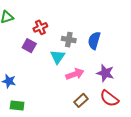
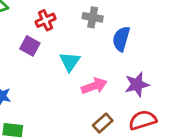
gray cross: (69, 40) -> (93, 17), moved
purple star: (105, 73) -> (137, 85), turned -30
red semicircle: (109, 98) -> (143, 120), turned 126

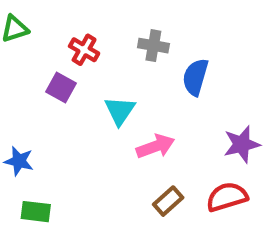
red cross: (46, 20) -> (84, 50), turned -36
purple star: (137, 85) -> (242, 144), moved

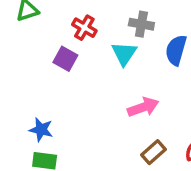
cyan triangle: (120, 111) -> (124, 54), moved
blue star: (19, 161) -> (41, 130), moved

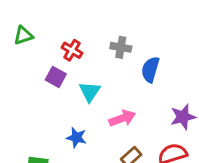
cyan triangle: (124, 54) -> (90, 92), moved
blue star: (41, 130) -> (76, 138), moved

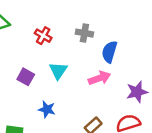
purple square: (56, 77) -> (26, 77), moved
pink arrow: (122, 118) -> (99, 78), moved

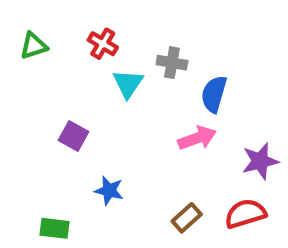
red cross: (43, 36) -> (103, 44), moved
cyan triangle: (58, 71) -> (128, 84), moved

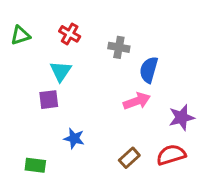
cyan triangle: (128, 84) -> (61, 71), moved
purple square: (73, 136) -> (49, 100), turned -36

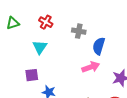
purple square: (49, 100) -> (32, 75), moved

